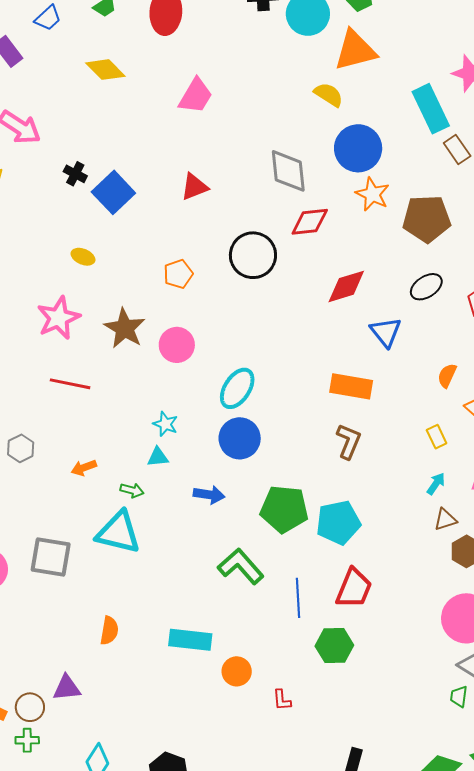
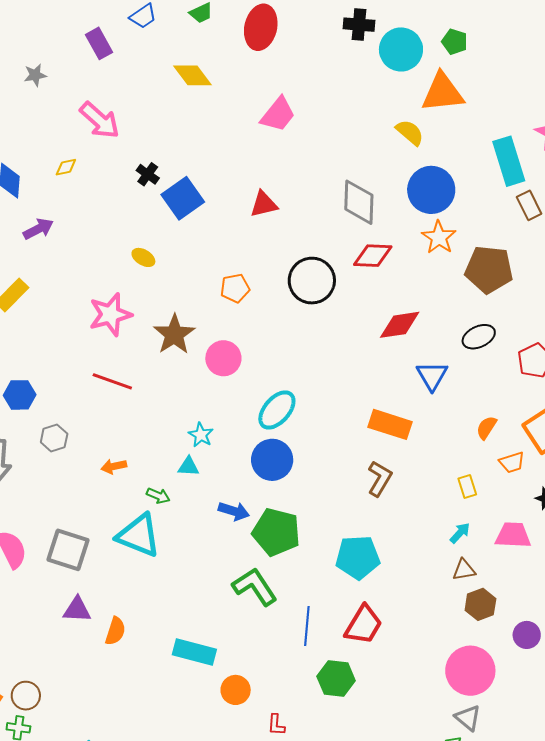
green pentagon: (284, 509) -> (276, 532), moved
purple triangle: (67, 688) -> (77, 610), moved

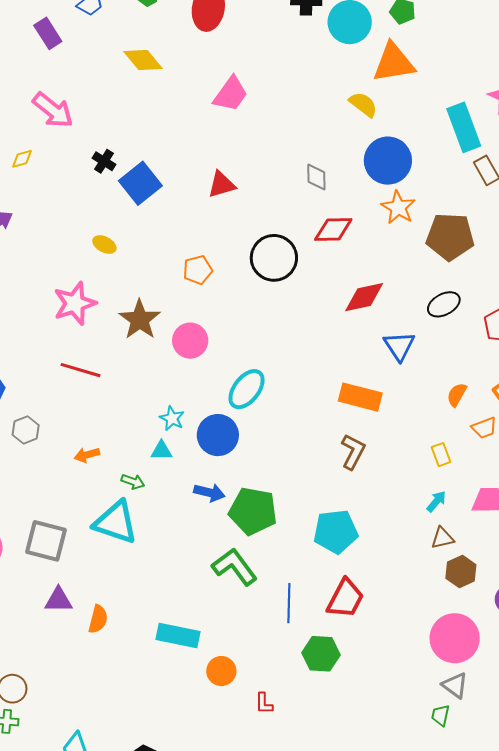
gray diamond: (359, 202) -> (316, 177), size x0.6
blue circle: (272, 460) -> (218, 435), moved

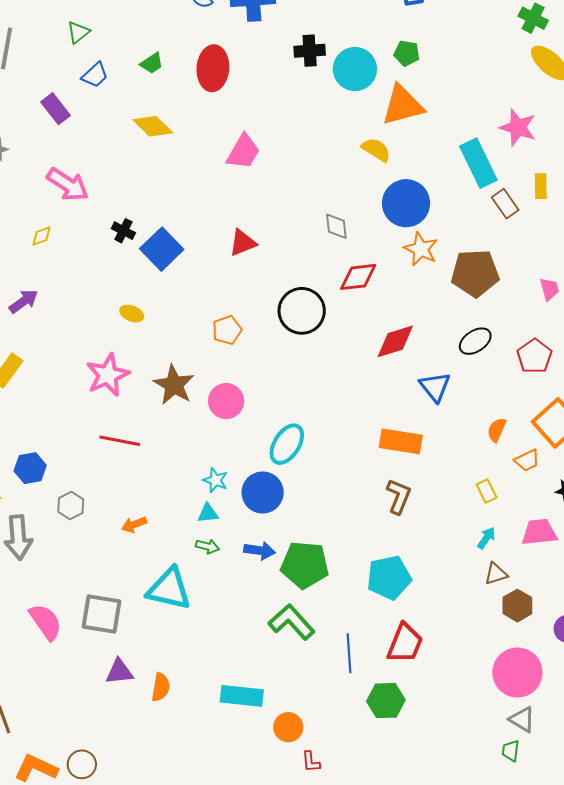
green arrow: (133, 482) -> (207, 546), moved
red L-shape: (264, 703) -> (311, 762), moved

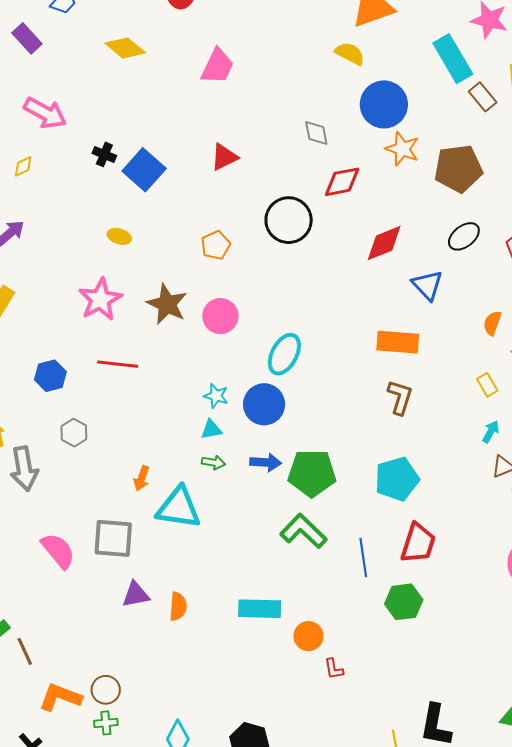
blue hexagon: (30, 468) -> (50, 376), moved
orange arrow: (134, 525) -> (142, 478), moved, turned -45

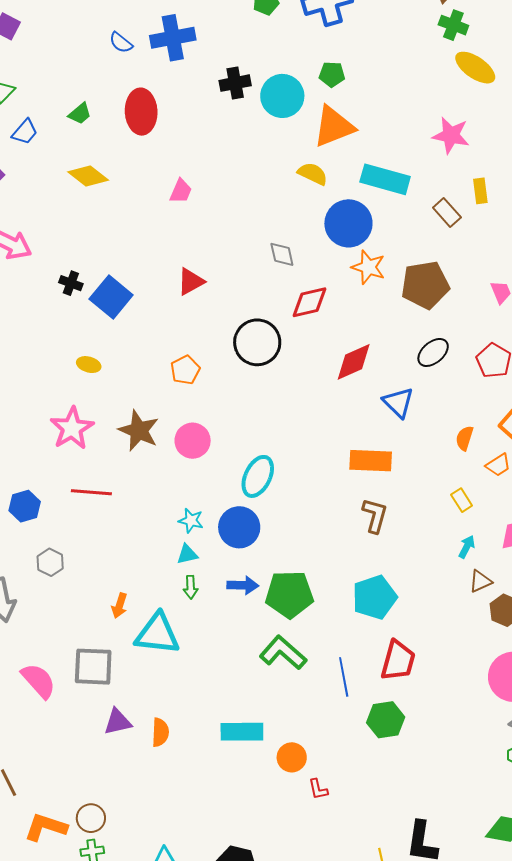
cyan rectangle: (453, 59) -> (385, 179), moved, turned -42
pink trapezoid: (217, 66) -> (181, 191), size x0.7
green arrow: (213, 462) -> (191, 587), turned 80

